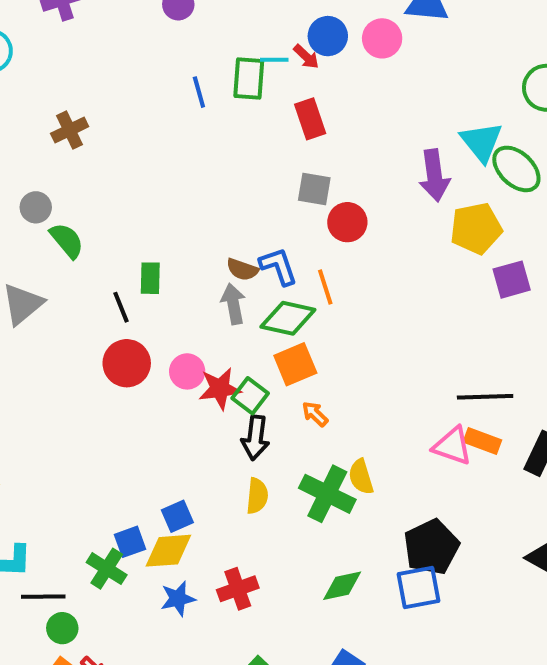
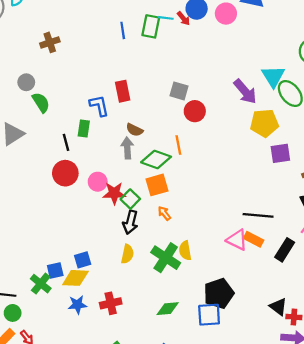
red rectangle: (310, 119) -> (123, 91), moved
purple arrow: (434, 175) -> (245, 92), turned -40
blue L-shape: (278, 266) -> (99, 106), moved

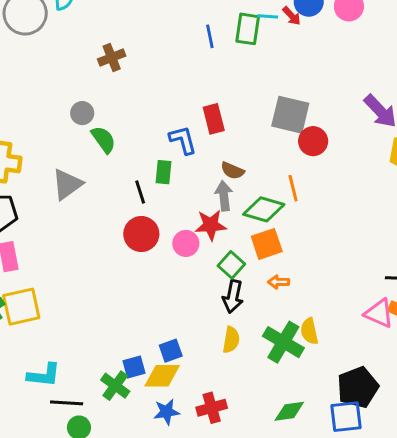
gray square: (179, 91) -> (290, 115), size x1.5
red star: (114, 193) -> (211, 225), moved
orange arrow: (164, 213) -> (279, 282), turned -48

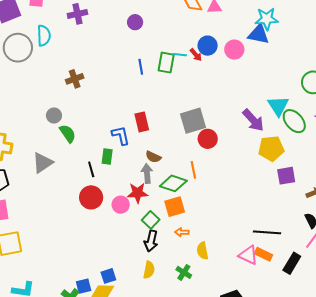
gray square: (290, 115) -> (193, 121), turned -32
yellow semicircle: (309, 331) -> (202, 251), moved
green cross: (283, 342) -> (184, 272), size x0.6

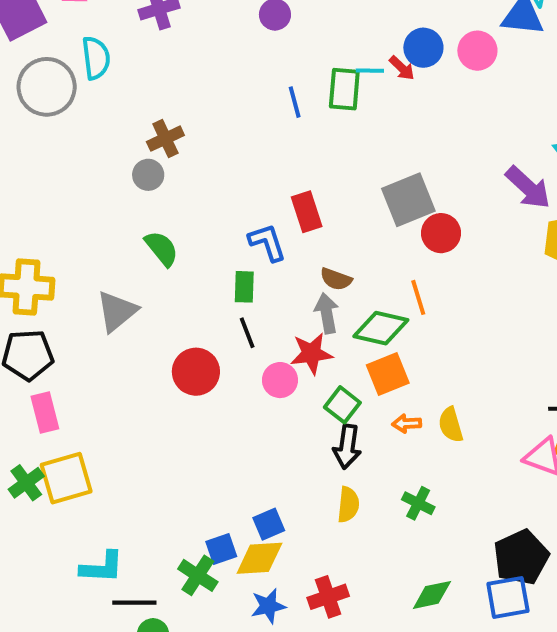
gray circle: (54, 116) -> (148, 175), moved
black line: (91, 169) -> (247, 333), moved
red circle: (91, 197) -> (196, 372), moved
yellow semicircle: (202, 251) -> (451, 425), moved

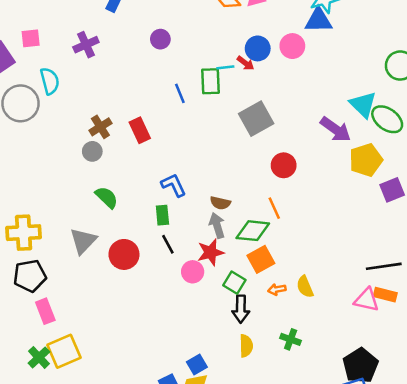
gray square: (408, 200) -> (256, 119), moved
red rectangle: (307, 212) -> (140, 130), moved
red circle: (196, 372) -> (124, 254), moved

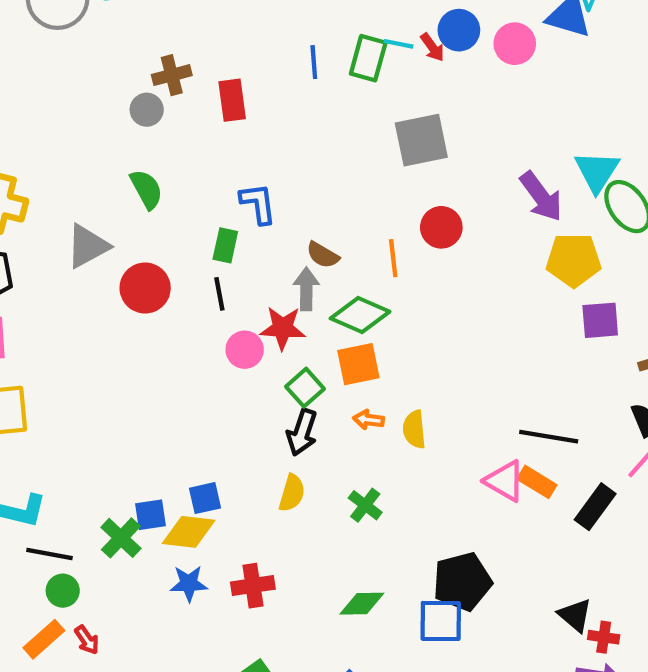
orange line: (274, 208) -> (393, 258), moved

